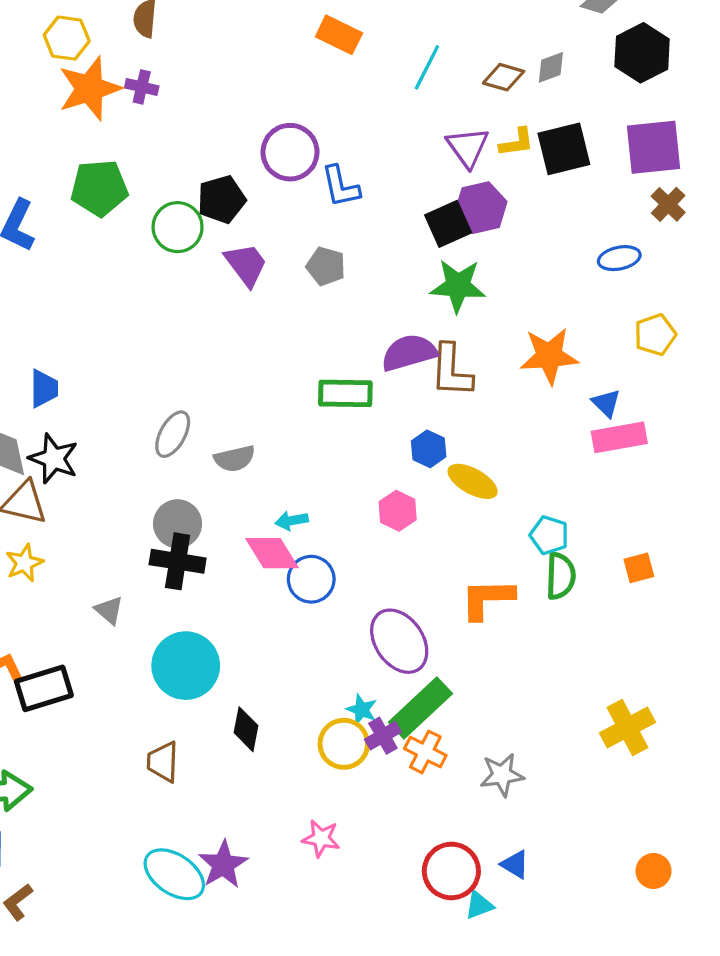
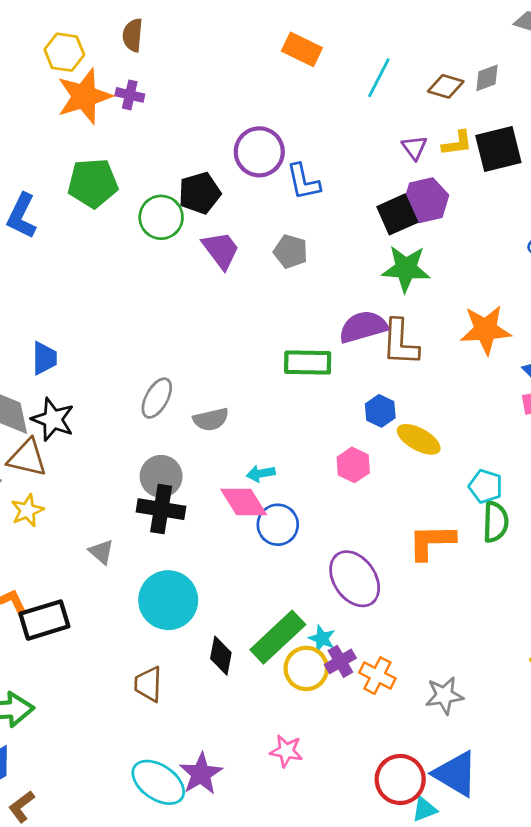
purple triangle: (468, 147) -> (414, 148), size x0.7
green rectangle: (420, 708) -> (278, 637), moved
blue triangle: (515, 864) -> (456, 774), size x1.8

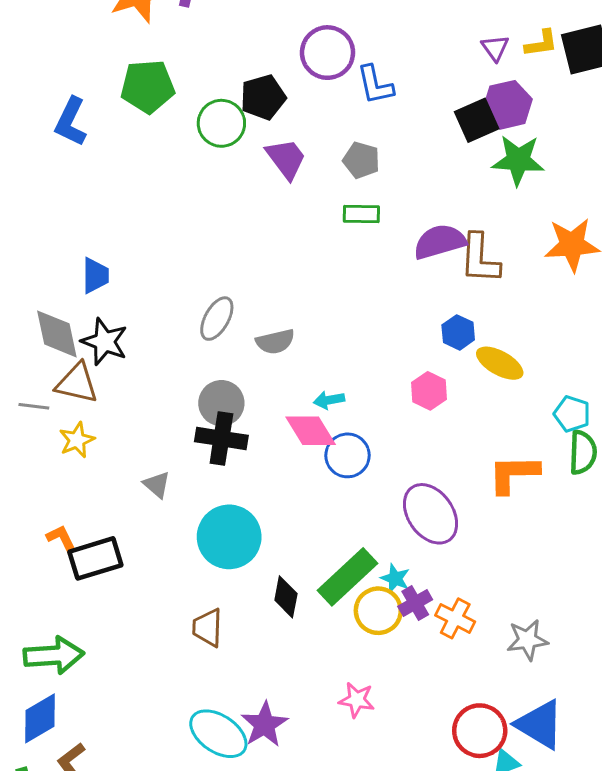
green star: (406, 269) -> (518, 160), moved
green rectangle: (308, 362) -> (361, 214), moved, size x0.7

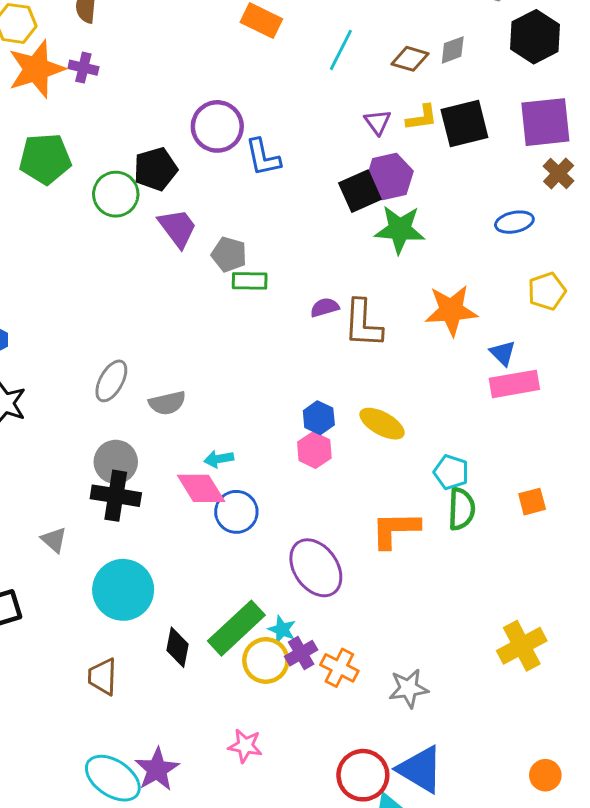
gray pentagon: (361, 160) -> (229, 254), moved
purple semicircle: (440, 242) -> (325, 307), size x0.6
blue hexagon: (458, 332) -> (319, 418), moved

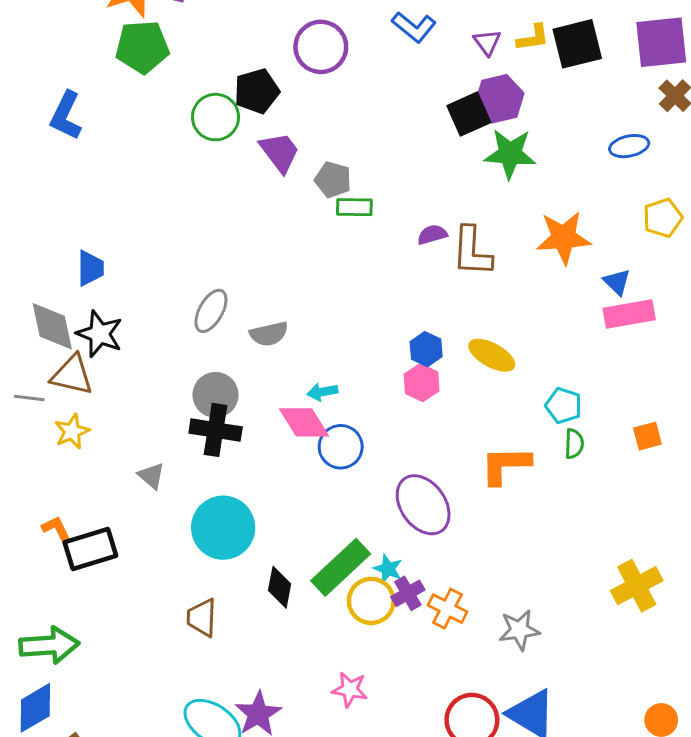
blue L-shape: (263, 157) -> (414, 27), moved, turned -39
green pentagon: (45, 159) -> (142, 47), moved
green semicircle: (461, 509) -> (574, 444), size x0.7

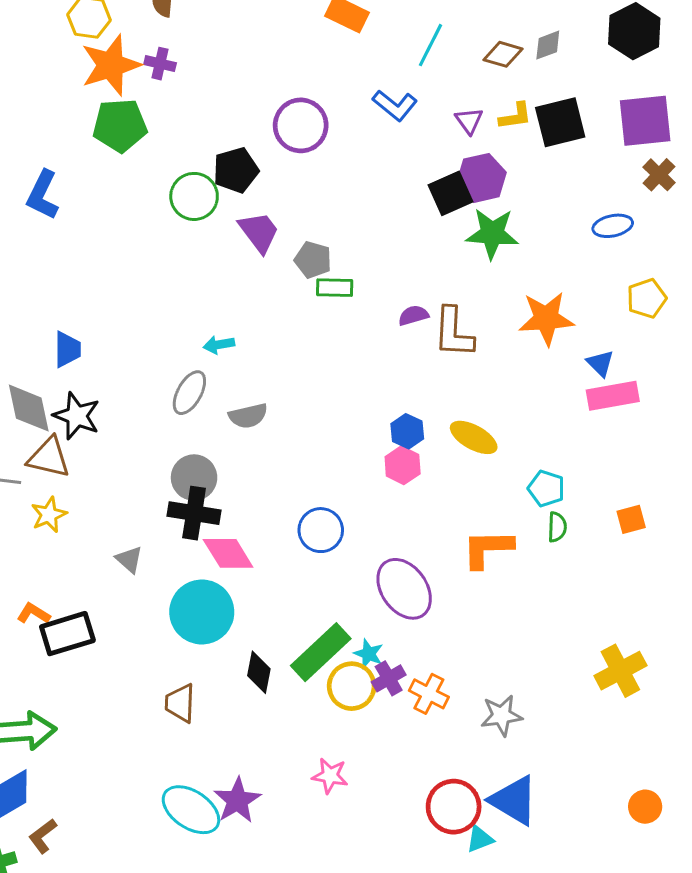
cyan arrow: (322, 392) -> (219, 345), moved
pink diamond: (304, 422) -> (228, 553), moved
orange L-shape: (57, 529) -> (33, 614), turned -32

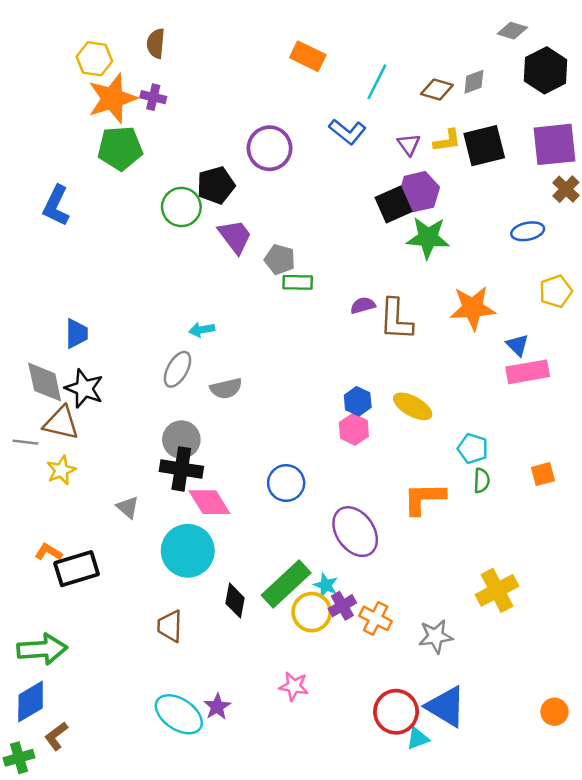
yellow cross: (620, 671) -> (497, 590), moved
purple star: (237, 800) -> (217, 707), size x0.7

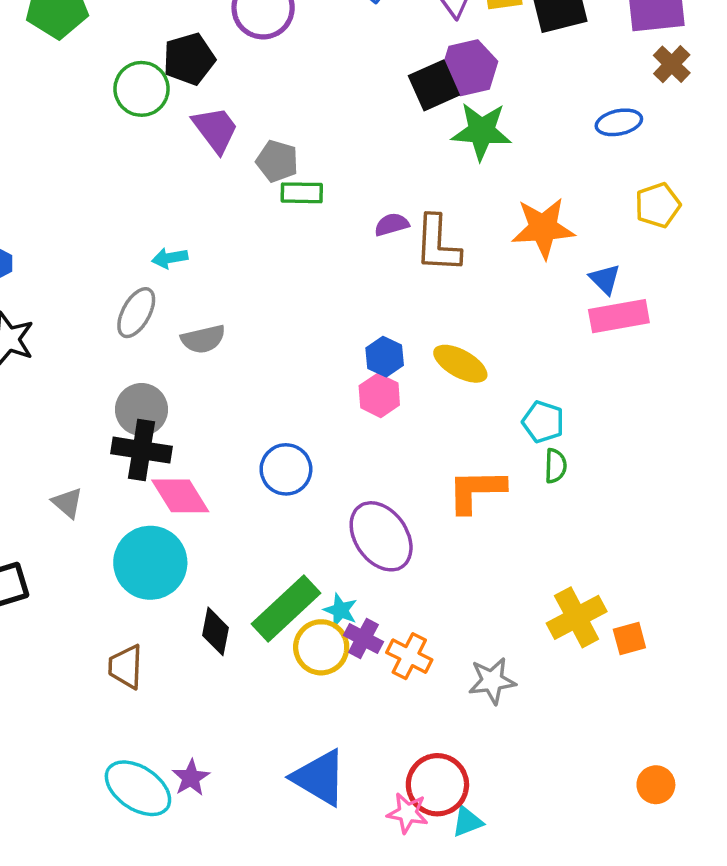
orange square: (543, 474) -> (629, 639), moved
purple cross: (342, 606) -> (363, 639), turned -32
pink star: (294, 686) -> (408, 813), moved
blue triangle: (446, 707) -> (319, 778), moved

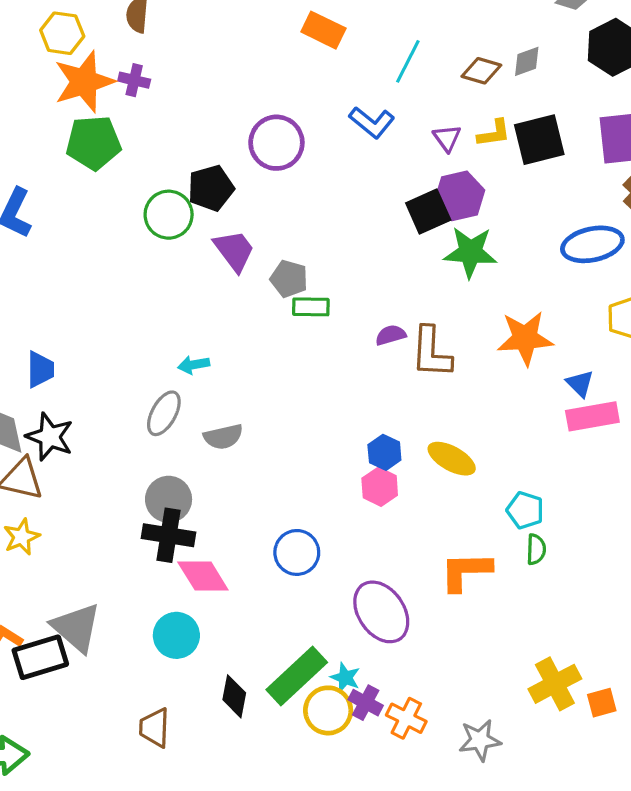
blue ellipse: (619, 122) -> (592, 244), size x1.5
gray triangle: (68, 503) -> (76, 628), moved, size x1.8
cyan circle: (150, 563) -> (176, 635), size x0.7

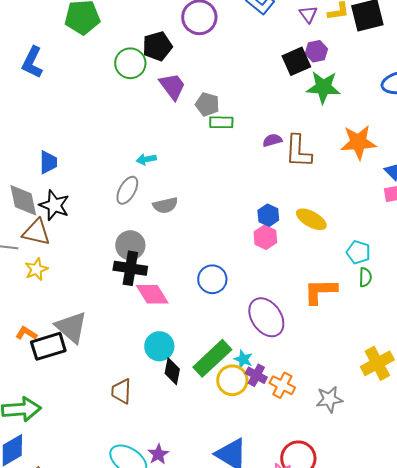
purple hexagon: (459, 196) -> (316, 51), size x0.7
cyan circle: (176, 635) -> (159, 346), moved

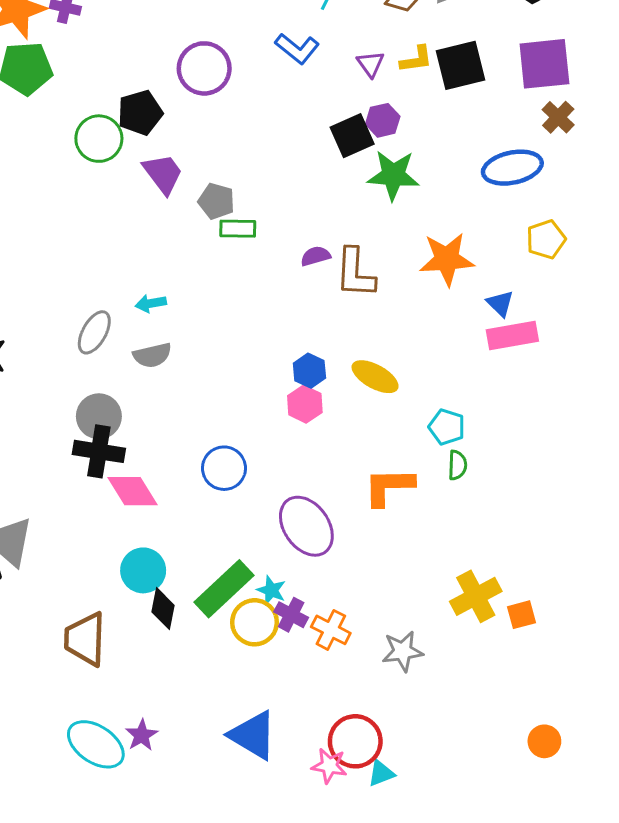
cyan arrow: (146, 159) -> (151, 303), moved
brown trapezoid: (121, 391) -> (85, 639), size x1.4

